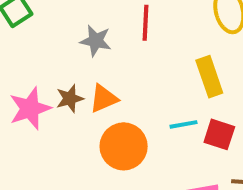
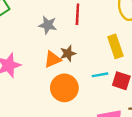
brown star: (70, 99) -> (68, 53), moved

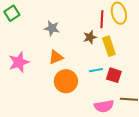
red line: (77, 14) -> (102, 19), moved
brown star: (68, 53) -> (90, 37), moved

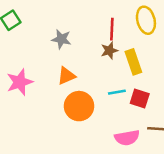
red line: (102, 19) -> (112, 29), moved

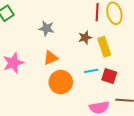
red line: (112, 29) -> (97, 12), moved

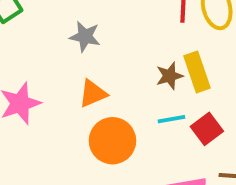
brown star: (85, 38) -> (169, 76), moved
red square: (109, 76) -> (207, 129), turned 35

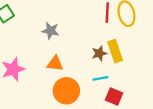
orange triangle: (93, 94) -> (55, 64), turned 30
red square: (207, 129) -> (114, 96), moved, turned -30

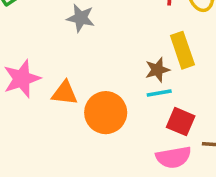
brown star: (99, 53) -> (157, 70), moved
orange triangle: (55, 64) -> (65, 93), moved

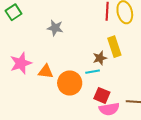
cyan line: (159, 93) -> (93, 72), moved
red square: (181, 122) -> (102, 95), moved

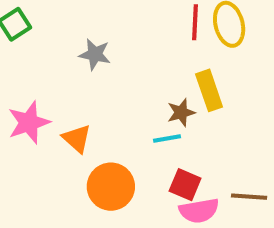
orange triangle: (46, 72) -> (77, 139), turned 35
orange circle: (70, 83) -> (111, 187), moved

